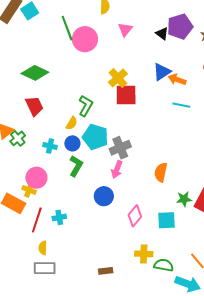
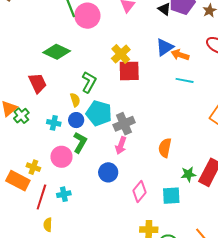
green diamond: (35, 73) -> (57, 52), moved
yellow semicircle: (72, 123) -> (75, 100), turned -48
pink circle: (36, 178) -> (61, 157), moved

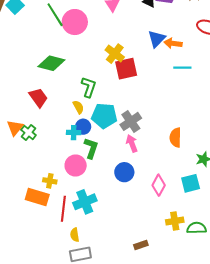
cyan cross: (54, 123) -> (74, 133), moved
pink arrow: (121, 145) -> (132, 143), turned 150
cyan cross: (64, 194) -> (85, 202), size x1.6

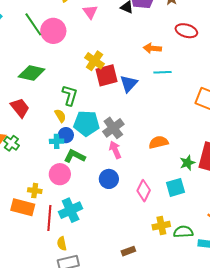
blue triangle: (157, 39) -> (129, 84), moved
orange semicircle: (175, 138) -> (159, 142), turned 78
green L-shape: (91, 148) -> (75, 156), turned -80

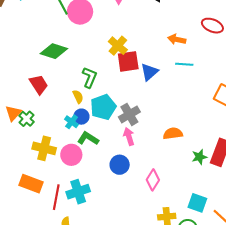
cyan pentagon: (86, 123) -> (103, 107), turned -30
cyan cross: (57, 141) -> (72, 122), turned 32
cyan square: (175, 187) -> (197, 203), moved, turned 30
yellow cross: (35, 191) -> (44, 148), moved, size x1.6

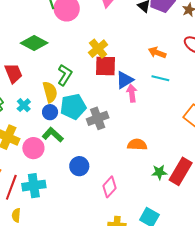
yellow semicircle: (78, 97) -> (50, 92), size x1.5
cyan cross: (72, 122) -> (24, 105), moved
pink arrow: (129, 136) -> (132, 93), moved

